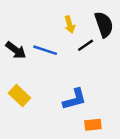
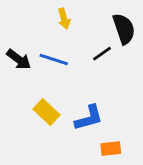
yellow arrow: (70, 24) -> (64, 19), moved
yellow rectangle: (19, 95) -> (46, 112), moved

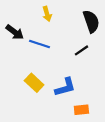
black line: (102, 54) -> (81, 50), moved
black arrow: (19, 59) -> (15, 32), moved

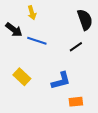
yellow arrow: (47, 14) -> (32, 13), moved
yellow rectangle: (34, 83) -> (22, 77), moved

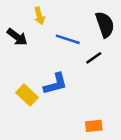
blue line: (37, 41) -> (68, 39), moved
blue L-shape: (61, 81) -> (55, 84), moved

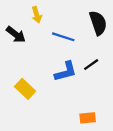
black line: (94, 58) -> (91, 65), moved
blue L-shape: (55, 84) -> (66, 72), moved

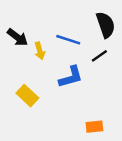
yellow arrow: (37, 15) -> (40, 51), moved
black line: (91, 65) -> (99, 56), moved

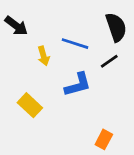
black arrow: (17, 37) -> (16, 26), moved
orange rectangle: (94, 127) -> (104, 139), turned -56

